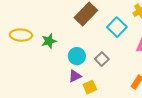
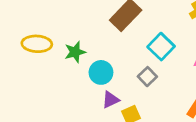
cyan square: (117, 27) -> (161, 47), moved
cyan circle: (77, 56) -> (101, 72), moved

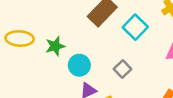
cyan square: (161, 47) -> (135, 27), moved

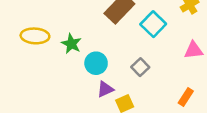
green star: (55, 46) -> (71, 44), turned -30

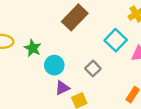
cyan square: (153, 24) -> (116, 40), moved

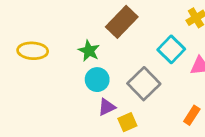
green star: (33, 48) -> (89, 51), moved
gray square: (93, 69) -> (144, 84), size x1.6

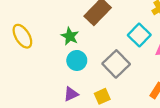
yellow ellipse: (33, 51) -> (22, 36), turned 55
purple triangle: (107, 107) -> (71, 94), moved

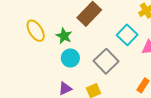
yellow ellipse: (22, 36) -> (36, 31), moved

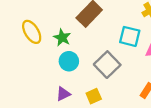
cyan square: (127, 35) -> (130, 36), turned -30

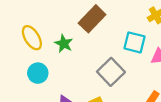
cyan circle: (69, 61) -> (38, 73), moved

